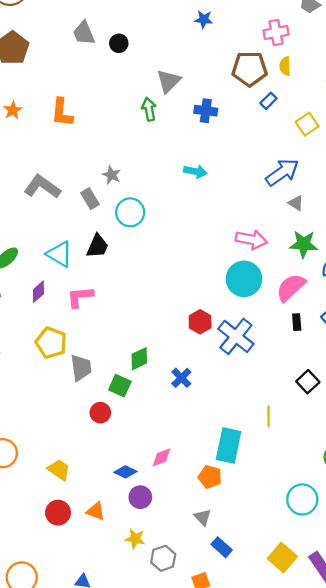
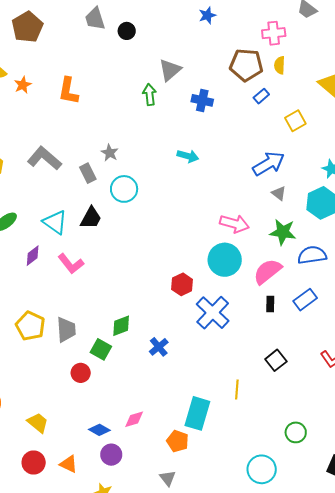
blue star: (204, 19) -> (207, 15), turned -30
pink L-shape: (80, 297) -> (71, 264), turned -128
red hexagon: (200, 322) -> (182, 284), moved
yellow pentagon: (51, 343) -> (30, 326), moved

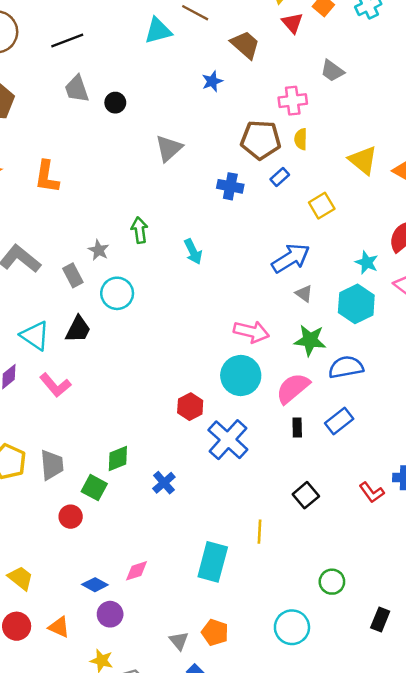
green arrow: (150, 95) -> (140, 230), moved
blue cross: (202, 100) -> (230, 186), moved
cyan arrow: (188, 156) -> (193, 252), turned 50
orange pentagon: (178, 441) -> (215, 632), moved

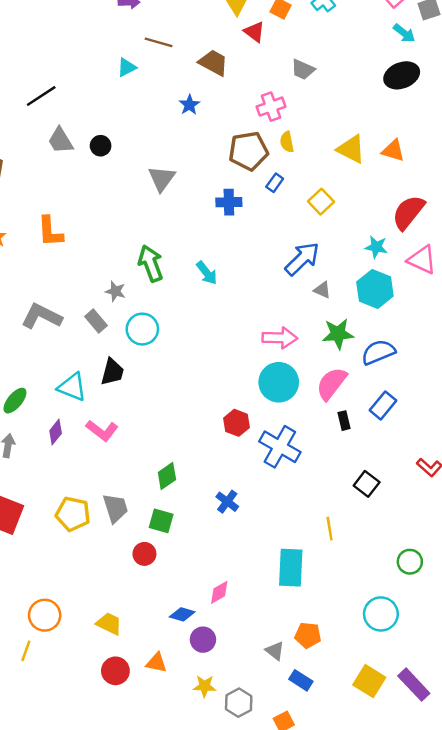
cyan triangle: (158, 31) -> (127, 67), size x0.7
green arrow: (140, 230) -> (151, 263), size x1.4
green diamond: (118, 458) -> (167, 476), moved

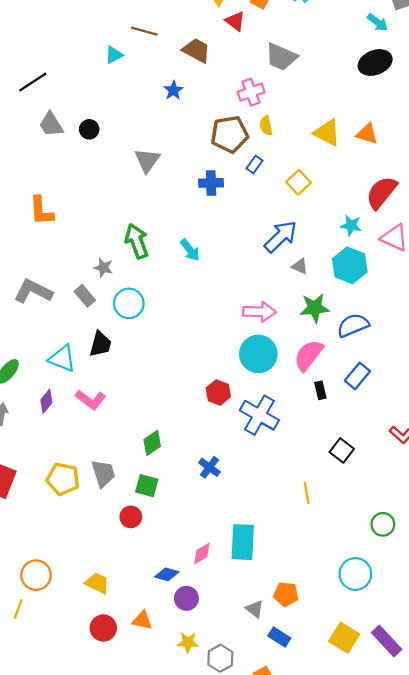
gray trapezoid: (303, 70) -> (281, 57), size x1.4
cyan rectangle: (291, 568) -> (243, 542), moved

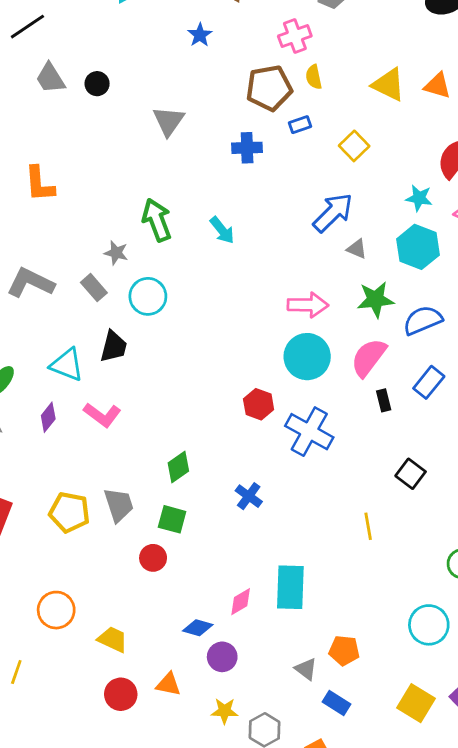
blue rectangle: (254, 164) -> (300, 125), turned 36
orange circle: (36, 575) -> (56, 610), moved

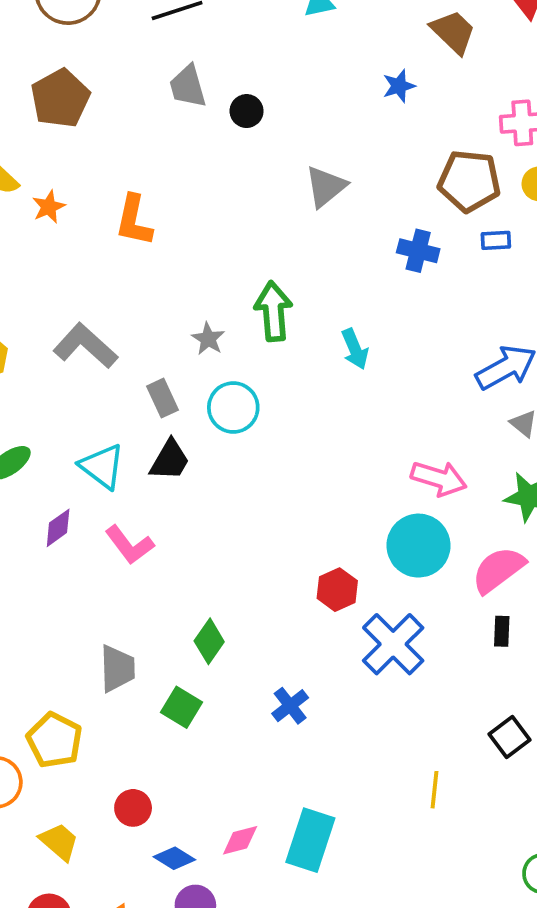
gray rectangle: (94, 288) -> (163, 398), moved
green diamond: (178, 467) -> (209, 641), turned -36
yellow pentagon: (69, 512) -> (54, 740), moved
red circle: (153, 558) -> (133, 808), moved

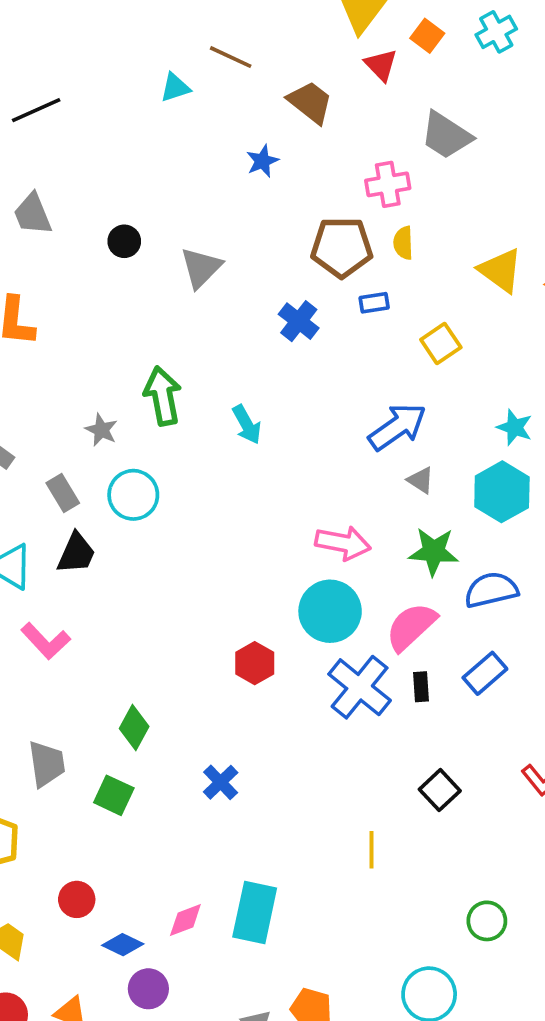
gray trapezoid: (188, 86) -> (33, 214), moved
black circle: (247, 111) -> (124, 241), moved
blue cross: (418, 251) -> (299, 321), turned 30
blue cross: (393, 644) -> (360, 687), moved

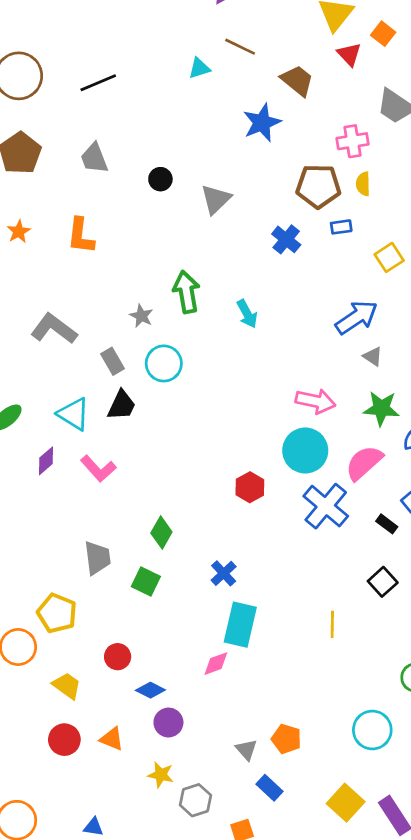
blue star: (262, 161) -> (262, 123), size x1.6
black rectangle: (421, 687) -> (387, 524), moved, turned -50
cyan rectangle: (255, 912) -> (240, 625), moved
pink diamond: (185, 920) -> (216, 664), moved

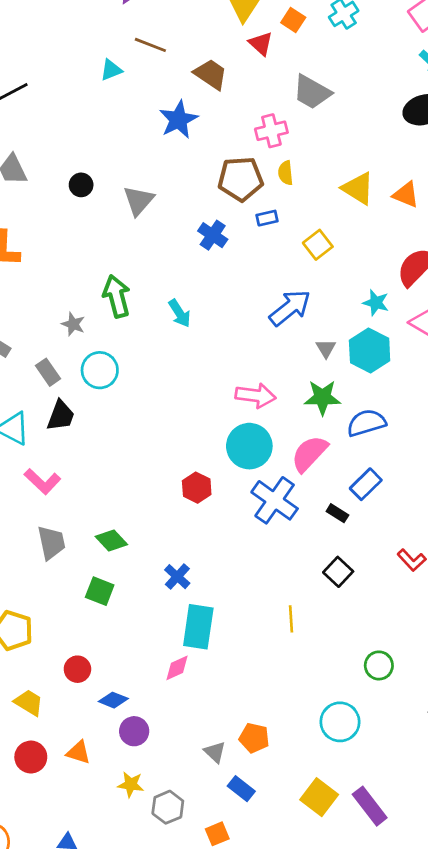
gray triangle: (373, 356) -> (326, 348), moved, turned 30
green diamond: (161, 533) -> (111, 541), turned -68
gray trapezoid: (97, 558) -> (51, 543), moved

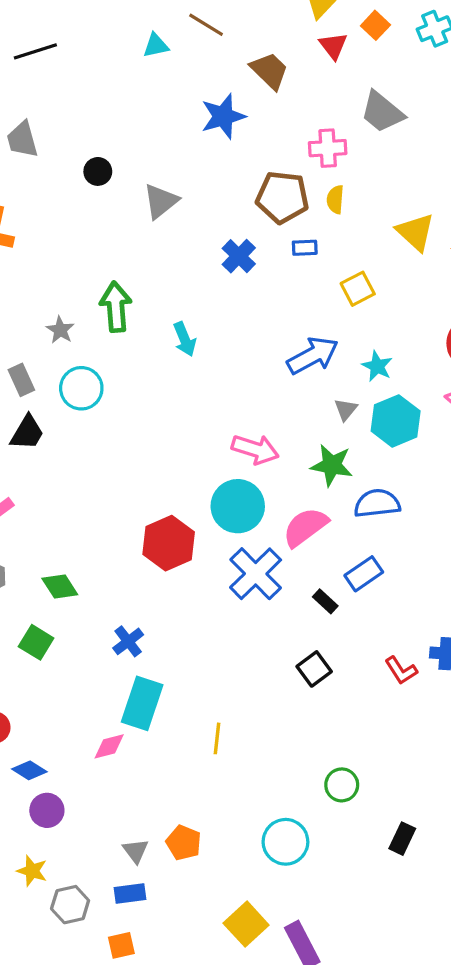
cyan star: (376, 303) -> (377, 366), moved
red hexagon: (197, 488) -> (169, 543), size x1.5
yellow line: (291, 619) -> (217, 738), moved
blue rectangle: (241, 789) -> (130, 894), moved, turned -56

